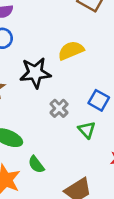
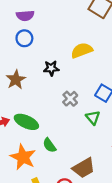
black star: (35, 73) -> (51, 68), size x0.6

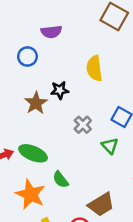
purple semicircle: (25, 16) -> (51, 32), moved
yellow semicircle: (82, 50) -> (94, 68), turned -75
brown star: (16, 80) -> (36, 103), moved

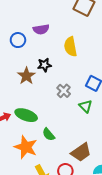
purple semicircle: (51, 32) -> (41, 29), moved

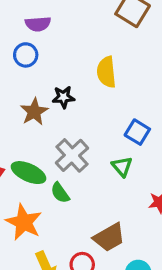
purple semicircle: (41, 29) -> (38, 24), moved
gray cross: (64, 91) -> (72, 155), moved, size x1.5
green semicircle: (49, 134) -> (60, 193), moved

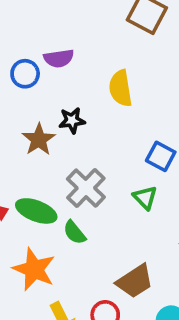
purple semicircle: (38, 24) -> (59, 58), moved

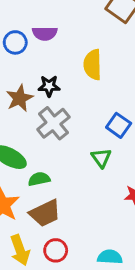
gray cross: (86, 188) -> (53, 123), moved
green semicircle: (74, 232) -> (39, 179), turned 110
brown trapezoid: (135, 281) -> (45, 213), moved

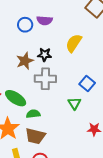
yellow semicircle: (93, 65) -> (74, 43), turned 30
gray cross: (53, 123) -> (45, 79), turned 35
brown trapezoid: (45, 213) -> (35, 136), turned 35

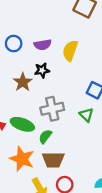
purple semicircle: (45, 20) -> (43, 45), moved
gray cross: (45, 79) -> (52, 109), moved
green semicircle: (33, 114) -> (45, 136), turned -32

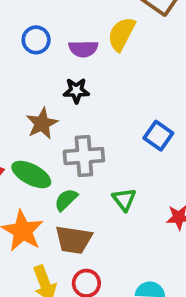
yellow semicircle: (70, 51) -> (121, 34), moved
brown star: (23, 82) -> (42, 124), moved
green triangle: (86, 115) -> (124, 199), moved

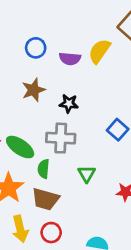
black star: (76, 91) -> (69, 104), moved
brown star: (42, 124) -> (34, 90), moved
green semicircle: (66, 200) -> (43, 169), turned -48

